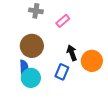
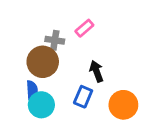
gray cross: (36, 11) -> (55, 40), moved
orange circle: (92, 61) -> (123, 105), moved

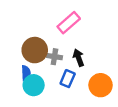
pink rectangle: (84, 28) -> (69, 23), size x1.5
gray cross: (55, 40) -> (54, 57), moved

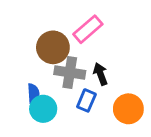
brown circle: (35, 50) -> (53, 47), moved
gray cross: (54, 57) -> (70, 72), size x1.5

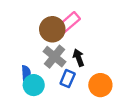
brown circle: (53, 47) -> (52, 29), moved
gray cross: (70, 72) -> (54, 57), turned 30

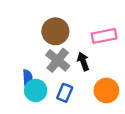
pink rectangle: (69, 23) -> (104, 36), moved, turned 30
blue rectangle: (68, 79) -> (65, 93), moved

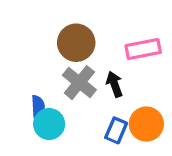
blue rectangle: (65, 93) -> (116, 130), moved

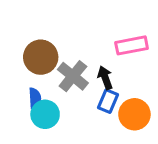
brown circle: (76, 43) -> (41, 57), moved
blue rectangle: (116, 130) -> (108, 101), moved

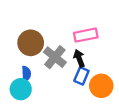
pink rectangle: (132, 45) -> (86, 35), moved
cyan circle: (45, 114) -> (21, 89), moved

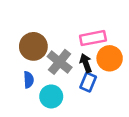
orange circle: (101, 86) -> (110, 58), moved
cyan circle: (21, 89) -> (51, 96), moved

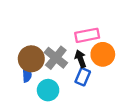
brown circle: (33, 46) -> (31, 59), moved

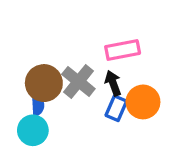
orange circle: (103, 54) -> (143, 102), moved
cyan circle: (48, 90) -> (33, 130), moved

